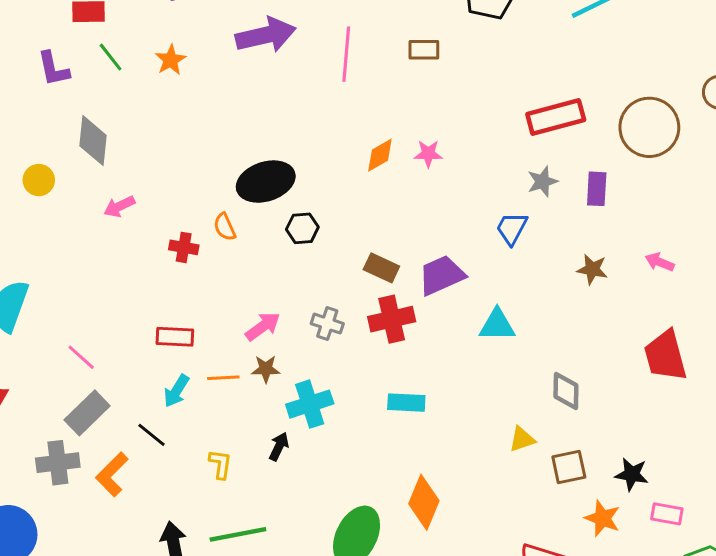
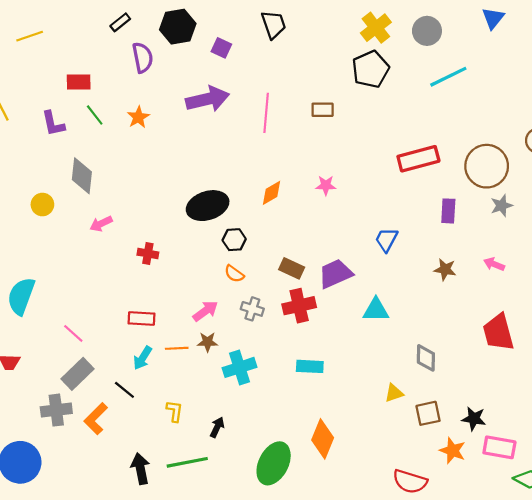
orange diamond: (380, 155) -> (271, 193), moved
gray star: (542, 182) -> (502, 206), moved
orange semicircle: (225, 227) -> (234, 274), moved, turned -30
black arrow: (279, 447) -> (217, 427), moved
pink rectangle: (667, 514) -> (499, 447), size x1.4

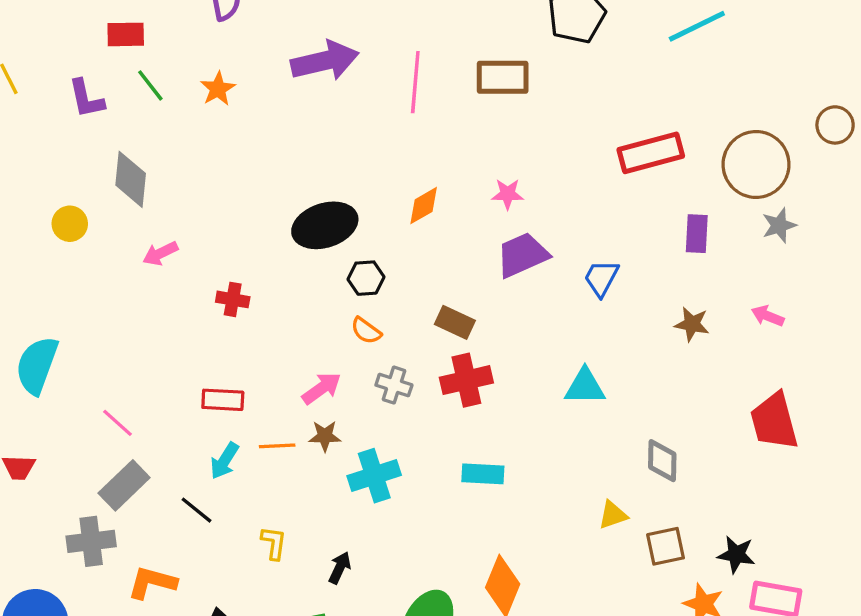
brown rectangle: (323, 110) -> (503, 77), size x1.5
purple trapezoid: (335, 274) -> (522, 255), moved
orange L-shape: (96, 419) -> (152, 583), moved, turned 60

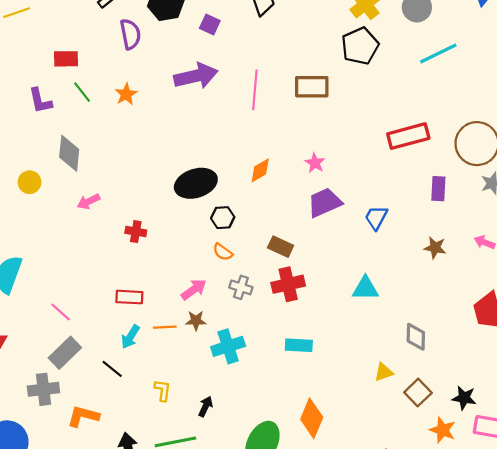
pink star: (508, 194) -> (315, 163), turned 30
brown square: (666, 546) -> (418, 393), turned -32

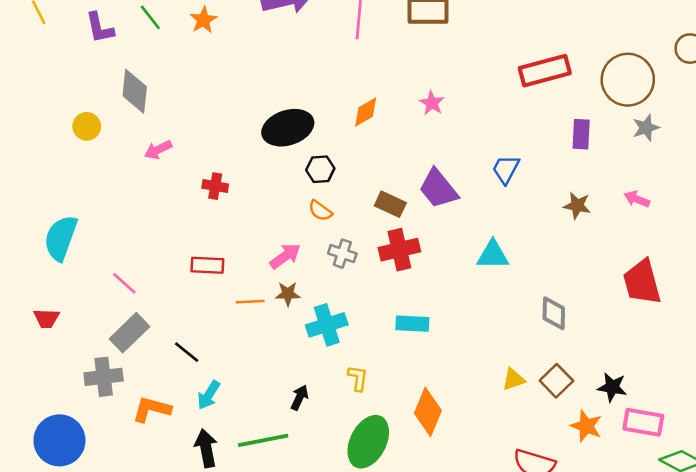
purple trapezoid: (325, 203) -> (438, 189), moved, turned -105
cyan arrow: (130, 337) -> (209, 395), moved
yellow triangle: (384, 372) -> (514, 379), moved
yellow L-shape: (163, 390) -> (358, 378), moved

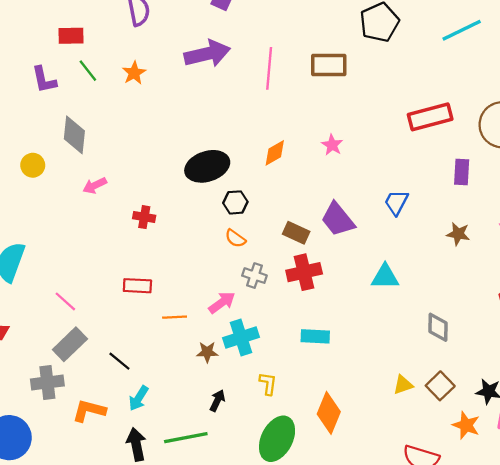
pink arrow: (285, 256) -> (222, 303), moved
brown star: (288, 294) -> (207, 352), moved

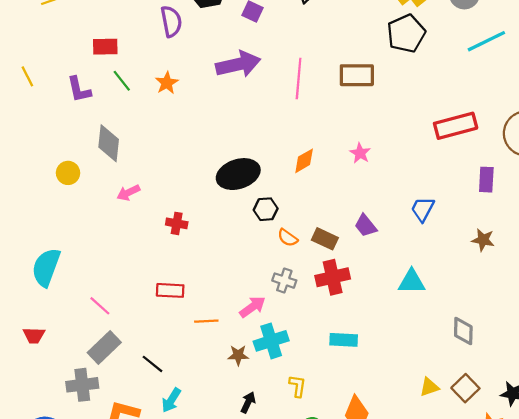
purple trapezoid: (338, 219) -> (366, 226), size x0.7
orange semicircle: (235, 238) -> (288, 238), moved

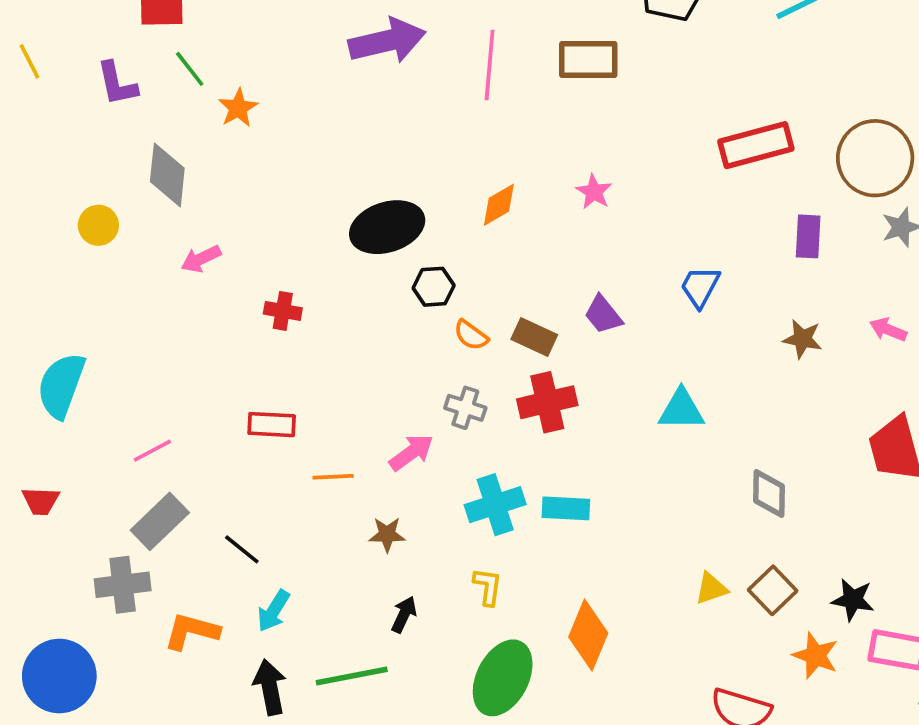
orange star: (167, 83) -> (238, 108), moved
pink line: (100, 306) -> (152, 451), turned -70
cyan cross: (271, 341) -> (495, 505), moved

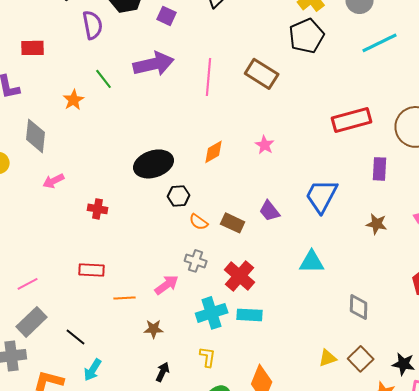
brown rectangle: (588, 59) -> (262, 74), turned 32
green line: (190, 69) -> (104, 79), moved
blue trapezoid: (700, 287) -> (322, 196), size x1.5
red cross: (547, 402) -> (240, 276), moved, turned -36

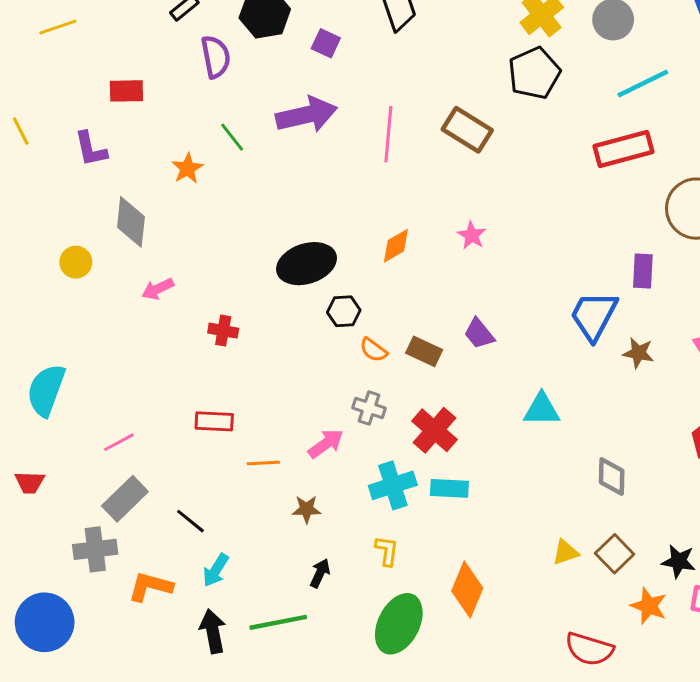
red rectangle: (352, 120) -> (624, 149), moved
blue trapezoid: (322, 196) -> (594, 316), moved

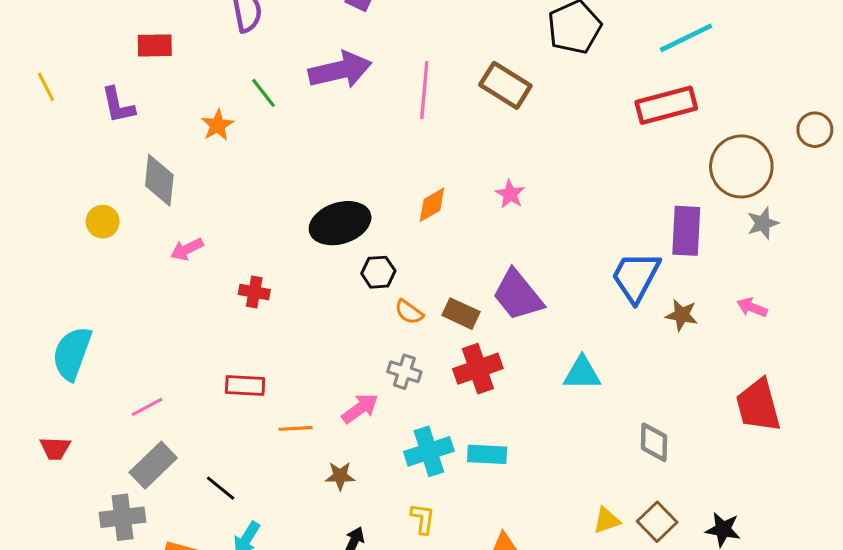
purple rectangle: (643, 271) -> (686, 231), size x1.4
purple trapezoid: (479, 334) -> (518, 295), size x1.6
red cross: (435, 430) -> (478, 369), moved, turned 30

